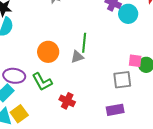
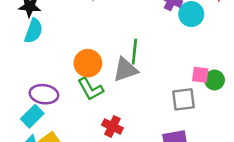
gray triangle: (77, 57) -> (125, 70), size x1.5
green L-shape: (42, 82) -> (90, 89), moved

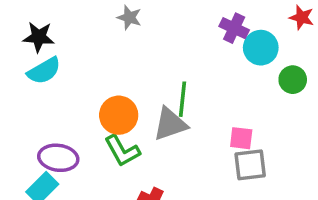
cyan semicircle: (34, 31) -> (44, 71), turned 40
pink square: (200, 75) -> (241, 138), moved
green circle: (215, 80) -> (293, 80), moved

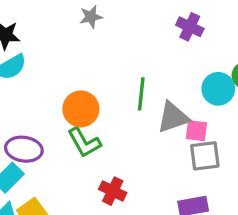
gray star: (129, 17) -> (91, 17), turned -30
cyan circle: (261, 48) -> (218, 89), moved
gray triangle: (170, 124) -> (173, 117), moved

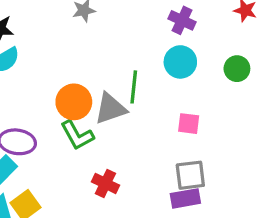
cyan circle: (218, 89) -> (180, 62), moved
gray triangle: (173, 117) -> (110, 109), moved
gray square: (205, 156) -> (190, 175), moved

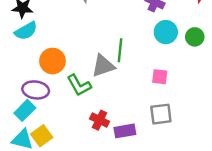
cyan circle: (180, 62) -> (166, 32), moved
orange circle: (74, 102) -> (52, 61), moved
purple rectangle: (185, 198) -> (125, 131), moved

